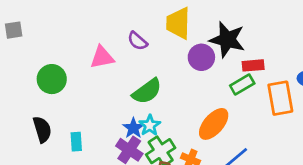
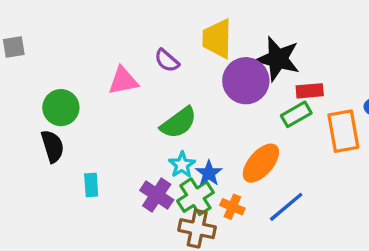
purple circle: (201, 57) -> (246, 81), size x1.4
blue star: (133, 128) -> (209, 173), moved
black semicircle: (42, 129) -> (53, 146), moved

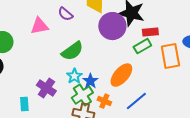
cyan rectangle: (91, 185) -> (24, 104), moved
purple cross: (157, 195) -> (46, 88), moved

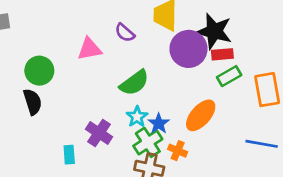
red rectangle: (150, 32) -> (222, 54), moved
blue line: (136, 101) -> (262, 144), moved, turned 50

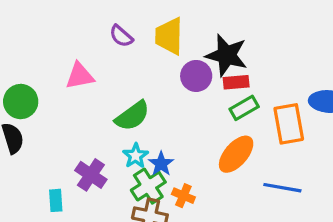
purple semicircle: (125, 33) -> (121, 36), moved
purple circle: (188, 49) -> (196, 76), size x0.7
orange ellipse: (201, 115) -> (236, 154), moved

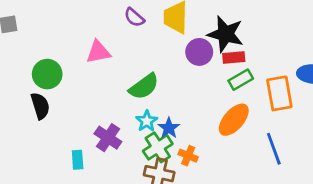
blue line: (282, 188) -> (274, 149), turned 60

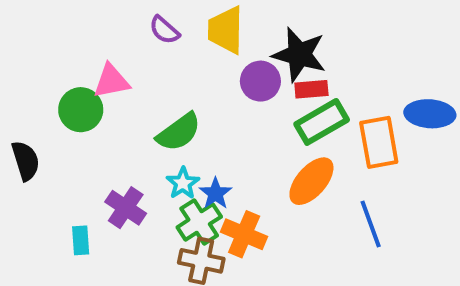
green circle: (47, 74) -> (81, 110), moved
green rectangle: (241, 80) -> (322, 122), size x1.4
orange cross: (188, 156) -> (244, 234), size x1.5

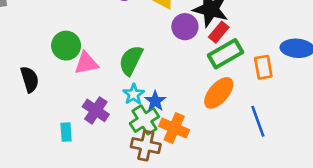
pink triangle: (111, 81) -> (86, 63), moved
red rectangle: (311, 89) -> (219, 32), turned -45
green semicircle: (179, 132) -> (131, 60), turned 152
orange rectangle: (379, 142) -> (263, 67), size x0.7

